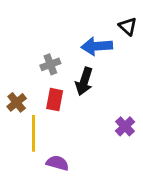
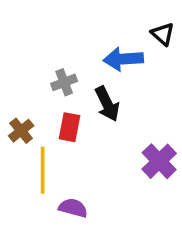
black arrow: (84, 81) -> (107, 104), turned -44
purple cross: (125, 126) -> (159, 161), size x1.4

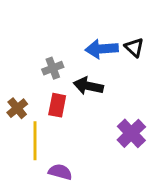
black triangle: (163, 34) -> (134, 47), moved
black arrow: (107, 104) -> (88, 86), turned 128

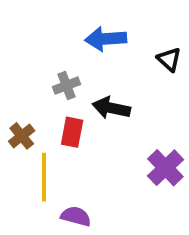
blue arrow: (102, 49) -> (106, 39), moved

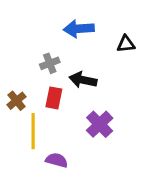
black triangle: (169, 59) -> (126, 44), turned -48
purple cross: (165, 168) -> (100, 124), moved

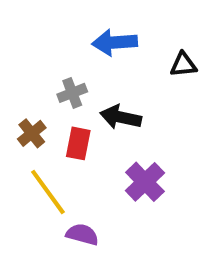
brown cross: (17, 101) -> (32, 133), moved
yellow line: (33, 131) -> (48, 192), turned -36

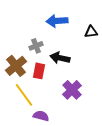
brown cross: (32, 133) -> (16, 66), size x1.5

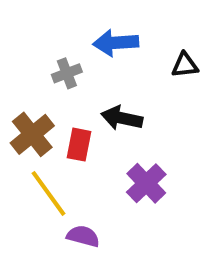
gray cross: (36, 46) -> (67, 73), moved

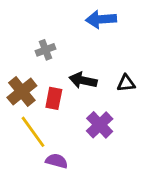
blue arrow: (116, 43) -> (101, 19), moved
black triangle: (185, 65) -> (126, 83), moved

